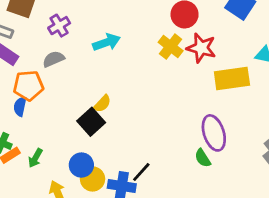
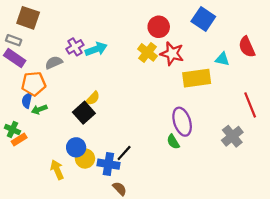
purple cross: (59, 26) -> (75, 47), moved
green arrow: (35, 158) -> (39, 109), moved, turned 40

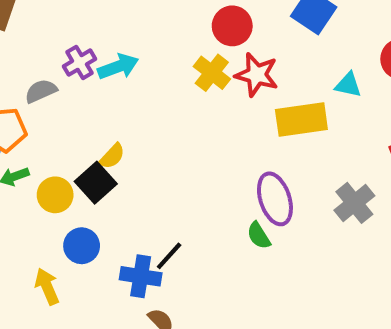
gray cross: (232, 136) -> (354, 203), moved
yellow circle: (85, 159) -> (55, 195), moved

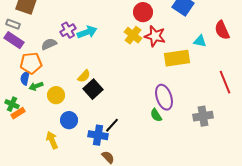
black square: (96, 183) -> (93, 89), moved
gray cross: (354, 203) -> (203, 116), moved, turned 30

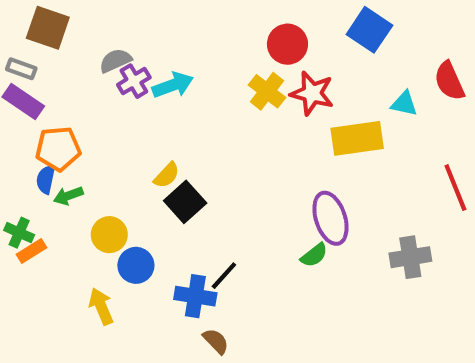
gray semicircle: (49, 44) -> (115, 61), moved
yellow circle: (56, 95) -> (109, 235), moved
green semicircle: (156, 115) -> (314, 255), turned -96

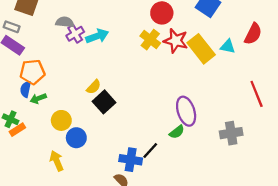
gray semicircle: (115, 61) -> (65, 22), turned 30
red semicircle: (449, 81) -> (253, 34), turned -130
yellow rectangle: (357, 138) -> (201, 49), moved, turned 60
black line: (224, 276) -> (150, 150), moved
blue cross: (195, 296) -> (131, 160), moved

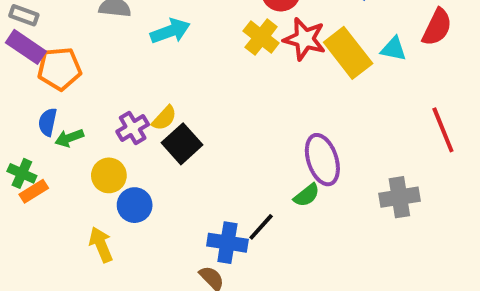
purple cross: (75, 34) -> (133, 128), moved
orange pentagon: (32, 72) -> (59, 69), moved

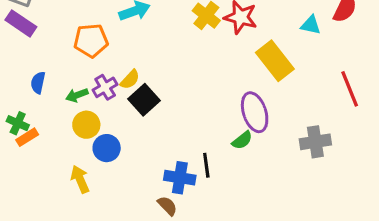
yellow rectangle: (348, 53) -> (275, 61), moved
orange pentagon: (59, 69) -> (91, 41), moved
green arrow: (69, 138) -> (77, 95), moved
black line: (261, 227) -> (206, 165), turned -50

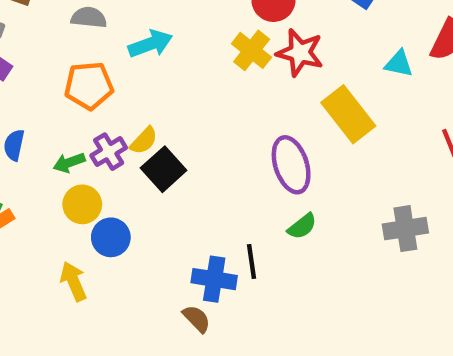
purple ellipse: (255, 112) -> (291, 165), moved

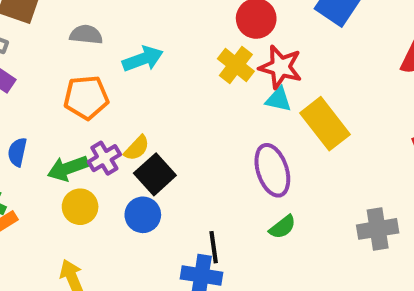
cyan triangle: (399, 64) -> (278, 99), moved
green arrow: (69, 163) -> (68, 168), size x1.4
blue circle: (111, 237) -> (143, 215), moved
black line: (252, 262) -> (214, 247), moved

